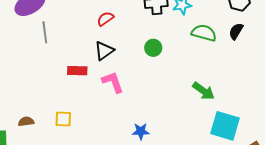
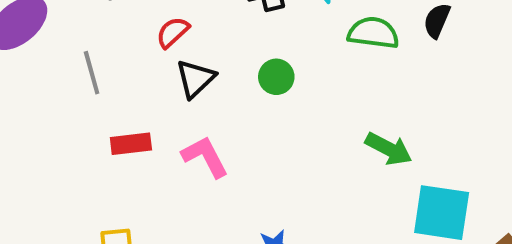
gray line: (45, 32) -> (92, 73), moved
black triangle: (104, 51) -> (195, 79), moved

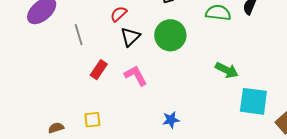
green circle: (276, 77) -> (170, 35), size x1.8
red rectangle: (131, 144) -> (99, 70), turned -48

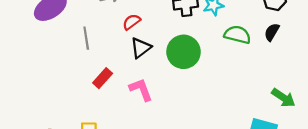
green arrow: (227, 70) -> (283, 98), moved

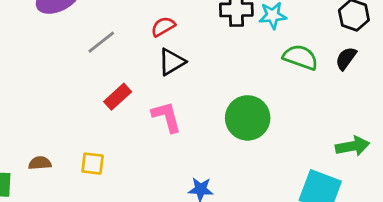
gray line: (86, 38) -> (101, 42), turned 55
green circle: (184, 52) -> (248, 118), moved
green arrow: (283, 98) -> (353, 146), turned -50

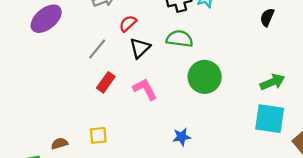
gray line: (101, 42) -> (97, 49), moved
green semicircle: (300, 57) -> (180, 39), moved
green arrow: (353, 146) -> (272, 82), moved

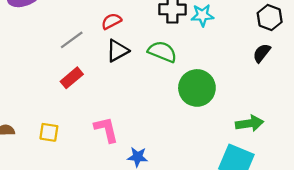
green circle: (205, 77) -> (197, 88), moved
pink L-shape: (145, 89) -> (106, 129), moved

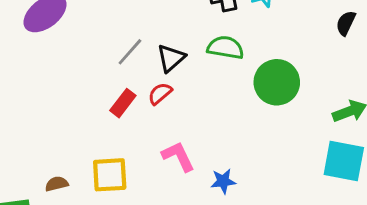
red semicircle: (111, 21) -> (160, 94), moved
gray line: (72, 40) -> (130, 52), moved
yellow square: (49, 132) -> (110, 175), size x1.5

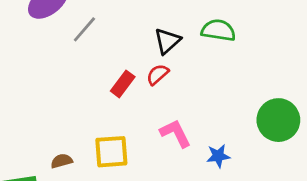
gray line: (130, 52) -> (84, 29), moved
green circle: (277, 82) -> (278, 120), moved

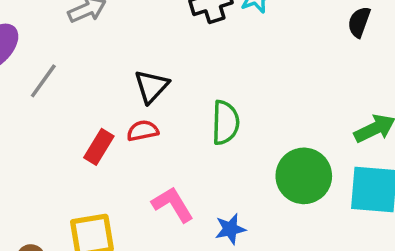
green semicircle: (218, 30) -> (225, 123), moved, turned 88
red semicircle: (157, 74) -> (143, 131), turned 35

